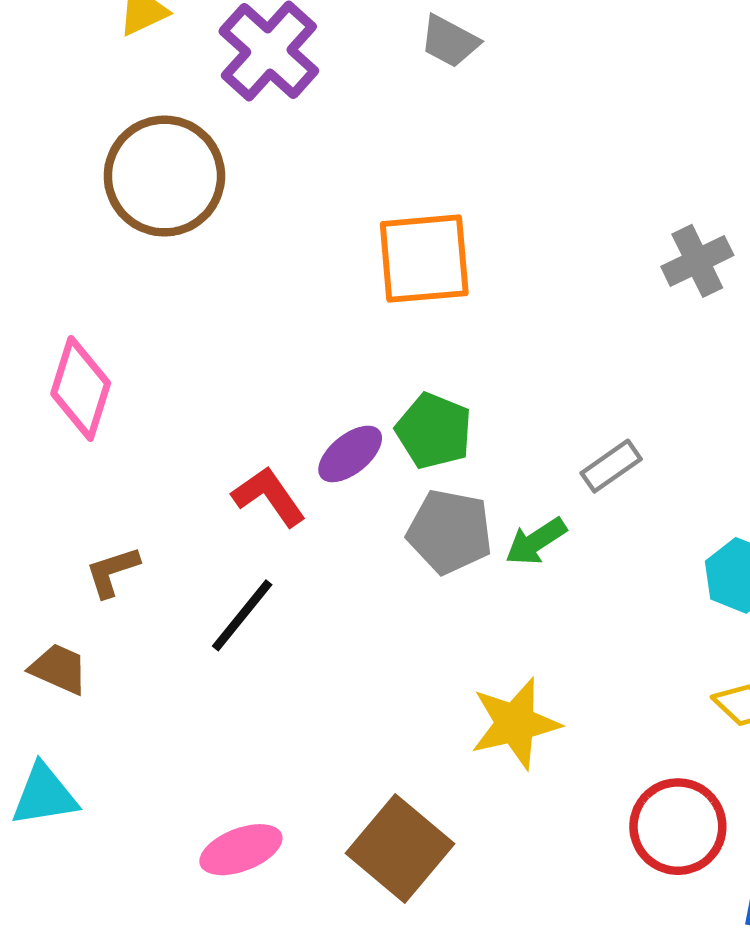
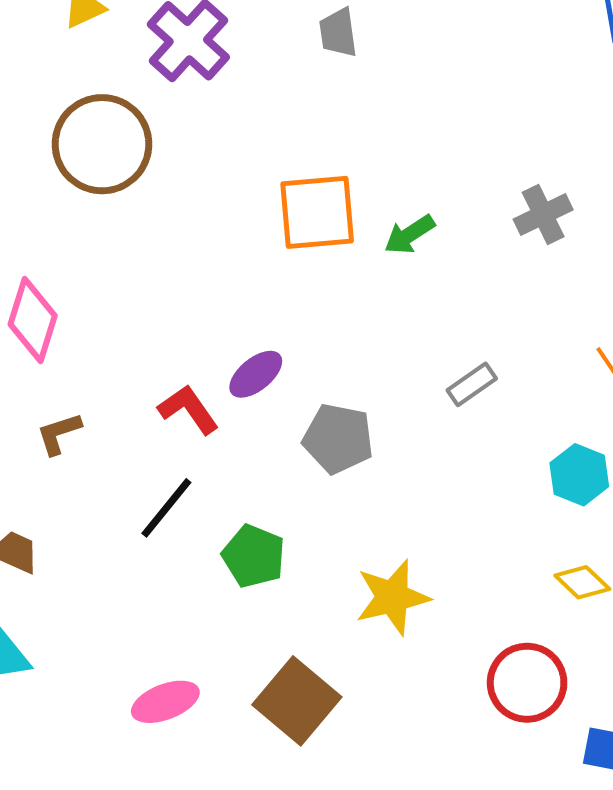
gray trapezoid: (450, 41) -> (338, 33), turned 54
green pentagon: (434, 431) -> (254, 556), moved
green arrow: (536, 541) -> (409, 235), moved
brown L-shape: (112, 572) -> (59, 434), moved

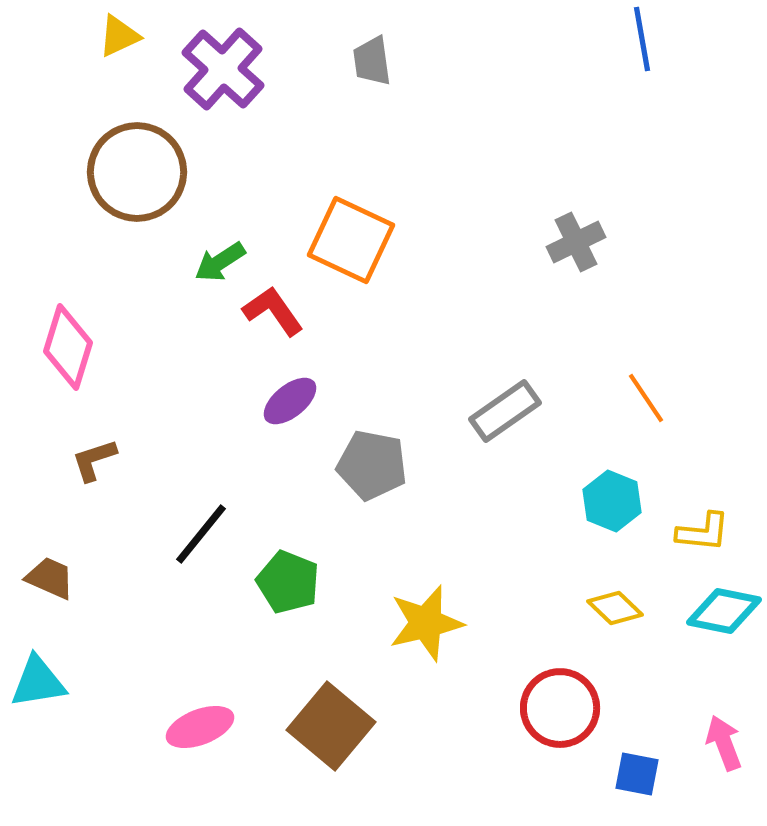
orange square: (317, 212) -> (351, 240), turned 30
green arrow: (409, 235) -> (220, 262), moved
gray rectangle: (472, 384) -> (505, 411), size x1.4
red L-shape: (188, 409) -> (273, 311), moved

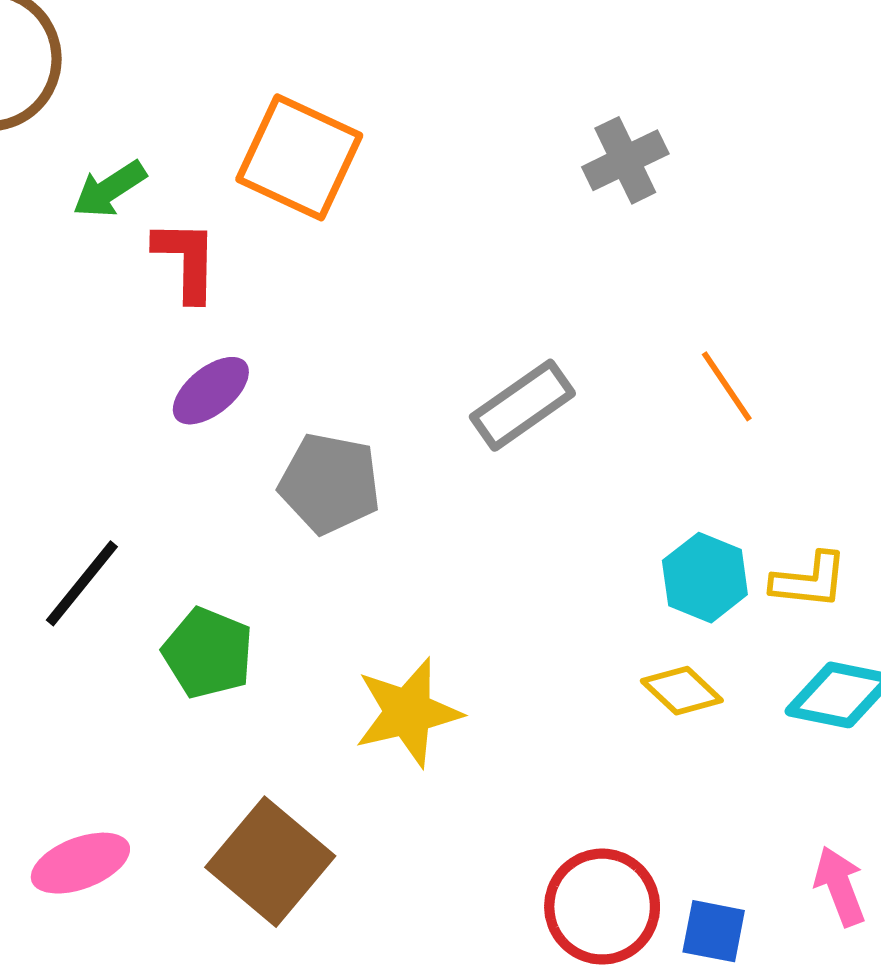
red L-shape: (273, 311) -> (186, 260), turned 36
cyan hexagon: (612, 501) -> (705, 578), moved
red circle: (560, 708) -> (602, 907), moved

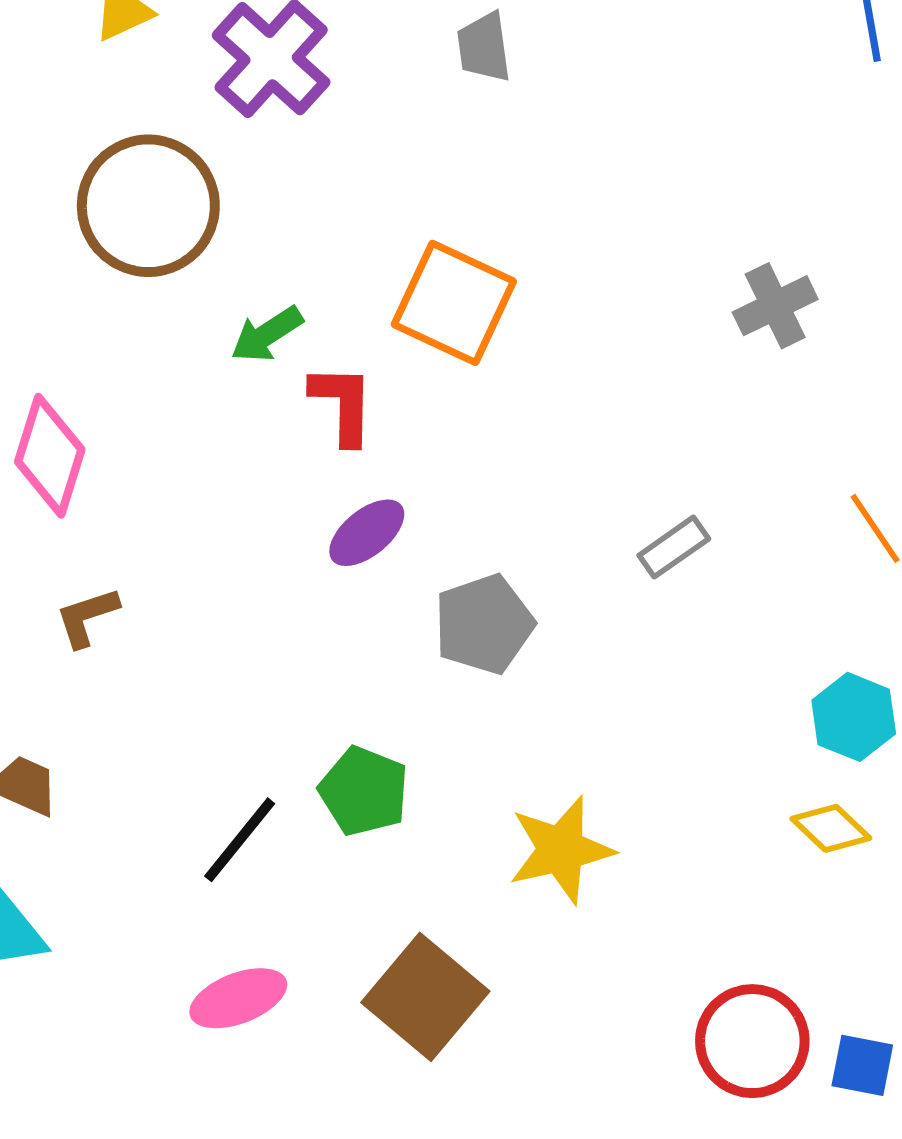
gray rectangle: (522, 405) -> (674, 547), size x0.7
gray pentagon: (330, 483) -> (484, 624), turned -30
black line: (82, 583) -> (240, 840), moved

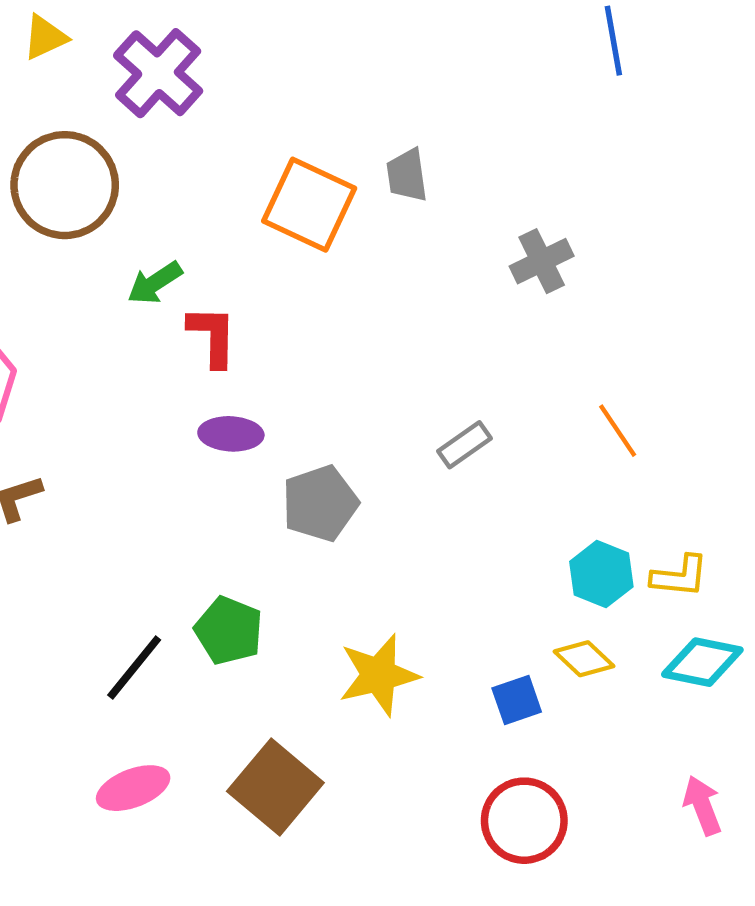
gray trapezoid: (484, 47) -> (407, 175), moved
orange square: (454, 303) -> (309, 205), moved
purple ellipse: (367, 533) -> (231, 434), turned 42
blue square: (862, 1065) -> (517, 700), moved, turned -30

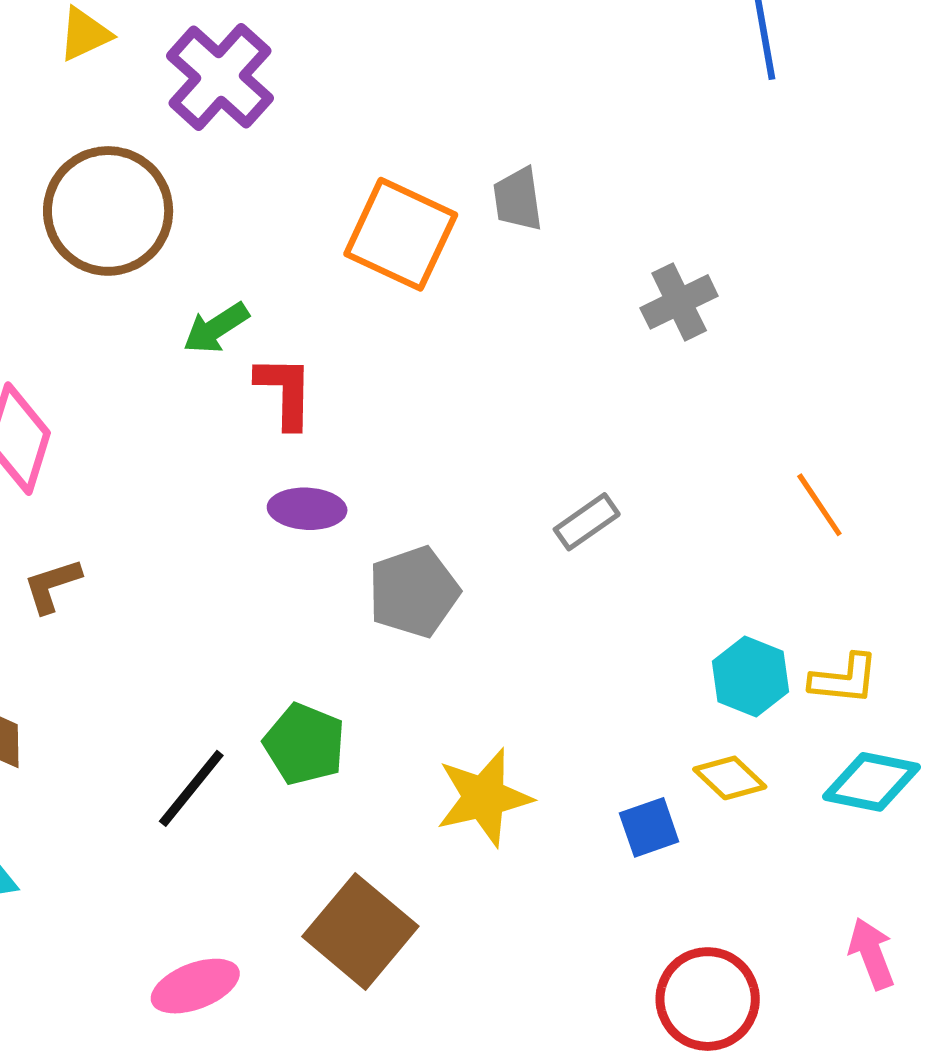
orange line: (618, 431) -> (819, 505), moved
pink ellipse: (133, 788) -> (195, 986), moved
red circle: (524, 821) -> (708, 999), moved

